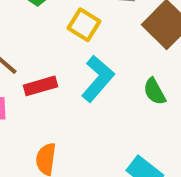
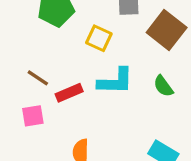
cyan L-shape: (98, 79) -> (115, 81), turned 57

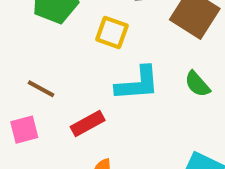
red rectangle: (69, 93) -> (88, 124), moved
pink square: (33, 116) -> (24, 130), moved

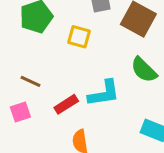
cyan L-shape: (137, 84) -> (104, 93), moved
green semicircle: (197, 84) -> (144, 70), size x1.4

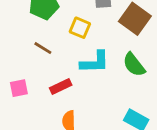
brown line: (30, 81) -> (43, 48), moved
cyan L-shape: (104, 93) -> (95, 62), moved

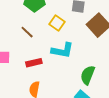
green semicircle: (134, 65) -> (88, 75), moved, turned 48

